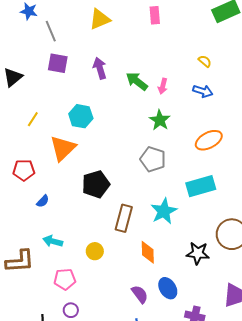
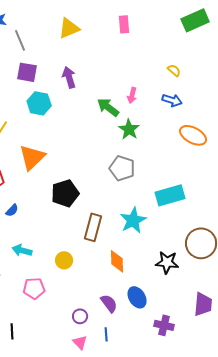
green arrow: (137, 81) -> (108, 107), moved
cyan hexagon: (81, 116) -> (39, 103), moved
orange ellipse: (209, 140) -> (193, 135), moved, turned 56
purple circle: (71, 310) -> (80, 316), moved

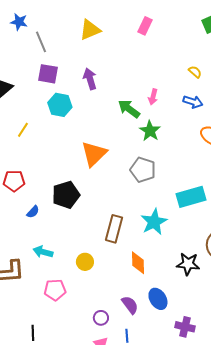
pink rectangle: (124, 24) -> (145, 26), turned 30
orange triangle: (32, 157) -> (94, 154), moved
black pentagon: (65, 193) -> (66, 195), moved

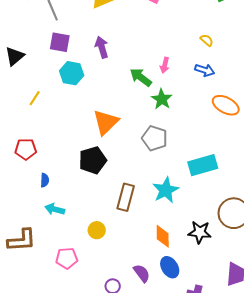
black pentagon: (66, 195) -> (93, 160), moved
blue semicircle: (33, 212) -> (45, 180), turned -40
cyan arrow: (43, 252) -> (55, 209), moved
orange diamond: (138, 263) -> (163, 236), moved

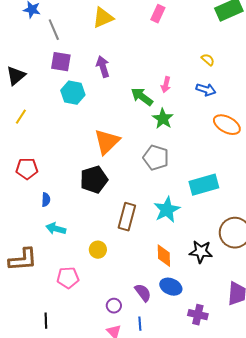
yellow line: (35, 98) -> (21, 117), moved
blue ellipse: (170, 267) -> (171, 287), turned -35

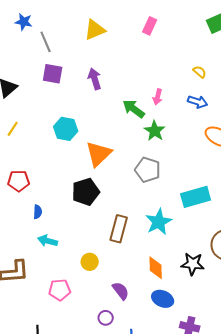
cyan hexagon: (73, 93) -> (66, 129), moved
purple semicircle: (143, 293) -> (121, 291), moved

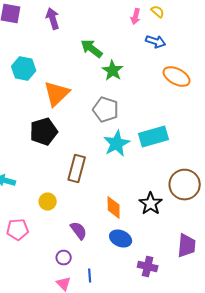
pink arrow: (158, 97) -> (136, 17), moved
cyan star: (159, 222) -> (117, 144), moved
black star: (193, 264) -> (151, 204), turned 30

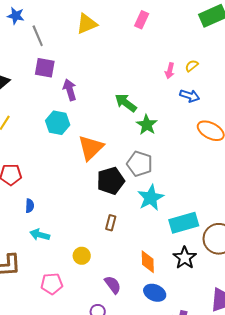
yellow semicircle: (158, 12) -> (192, 66), turned -80
purple arrow: (53, 19) -> (70, 90), moved
black pentagon: (44, 132) -> (111, 181), moved
cyan rectangle: (154, 137) -> (184, 223), moved
brown rectangle: (77, 169) -> (111, 223), size x0.6

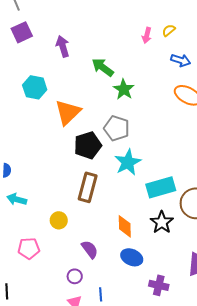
purple square: (45, 68) -> (22, 32), turned -35
purple arrow: (70, 90) -> (63, 46), moved
blue arrow: (190, 96) -> (181, 60), moved
brown rectangle: (111, 223) -> (88, 187), size x1.8

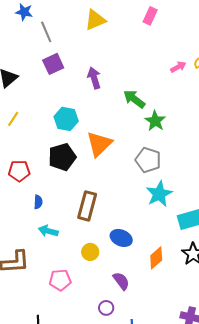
pink arrow: (147, 35) -> (178, 67), turned -133
black pentagon: (88, 145) -> (62, 157), moved
brown rectangle: (88, 187) -> (87, 206), moved
orange diamond: (125, 226) -> (156, 258), turned 50
blue ellipse: (132, 257) -> (121, 238), moved

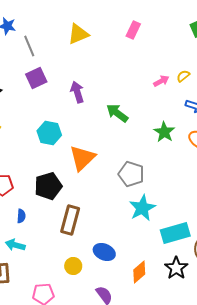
green star: (155, 121) -> (164, 132), moved
black pentagon: (62, 157) -> (48, 186), moved
cyan arrow: (48, 231) -> (15, 245), moved

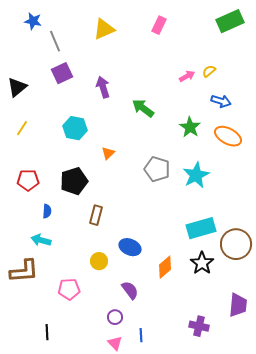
orange triangle: (82, 158) -> (108, 153), size x0.5
cyan star: (142, 208) -> (196, 175), moved
brown rectangle: (70, 220) -> (96, 215), size x0.7

